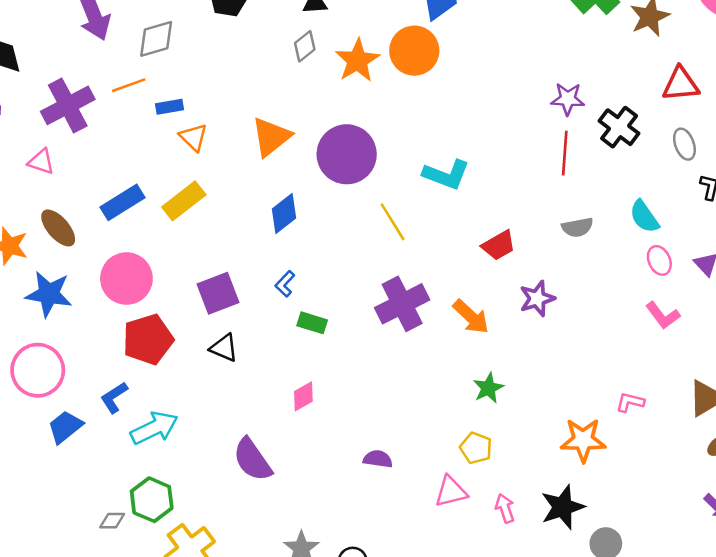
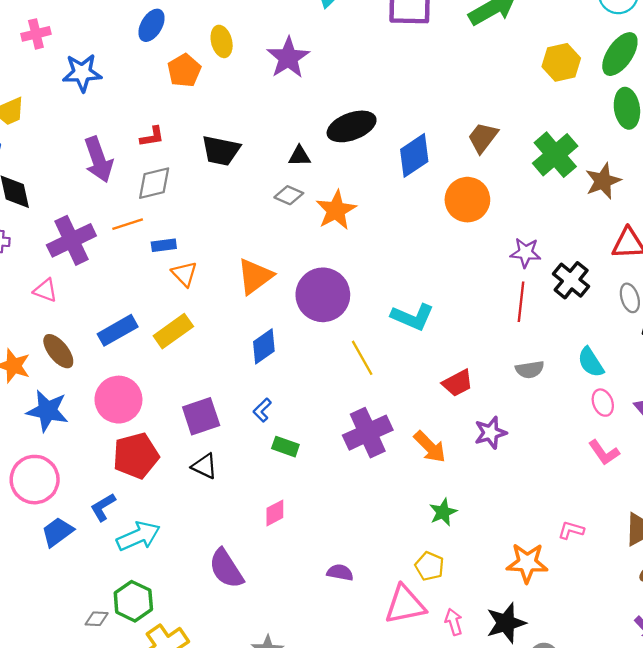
gray diamond: (305, 46) -> (289, 195), turned 60
orange circle: (414, 51) -> (467, 200), moved
pink triangle: (451, 492) -> (405, 605), size x1.4

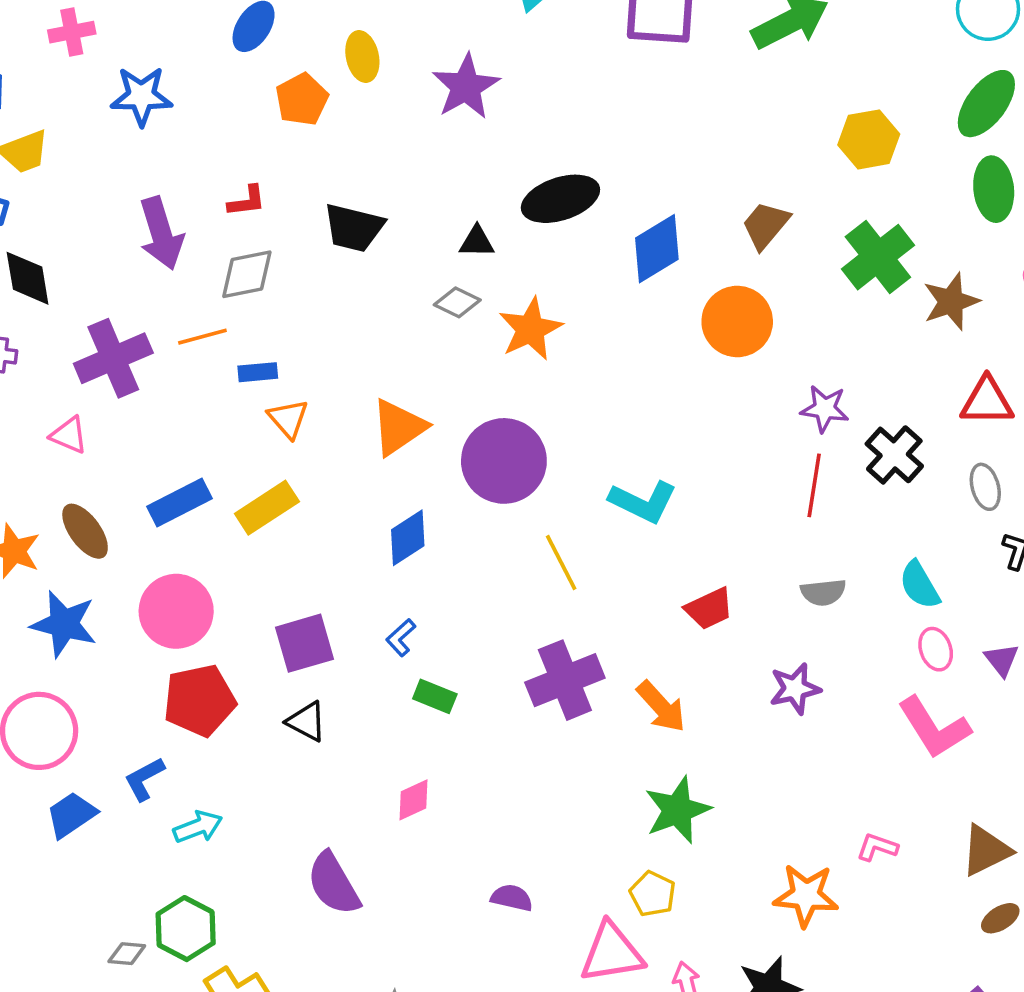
yellow hexagon: (561, 62) -> (869, 139), moved
purple star: (491, 433) -> (795, 689), moved
pink L-shape: (604, 453) -> (934, 728), size x1.5
green star: (443, 512) -> (677, 810), size x1.5
cyan arrow: (138, 536) -> (198, 827), size x0.7

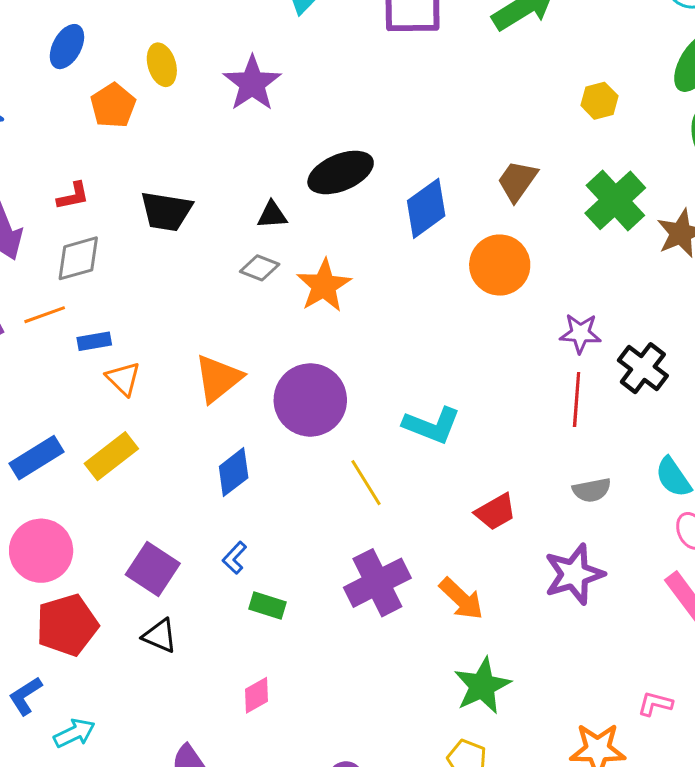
yellow hexagon: (869, 139) -> (599, 101), size x0.7
purple square: (305, 643) -> (153, 569), turned -36
purple star: (795, 689) -> (574, 574), size x1.4

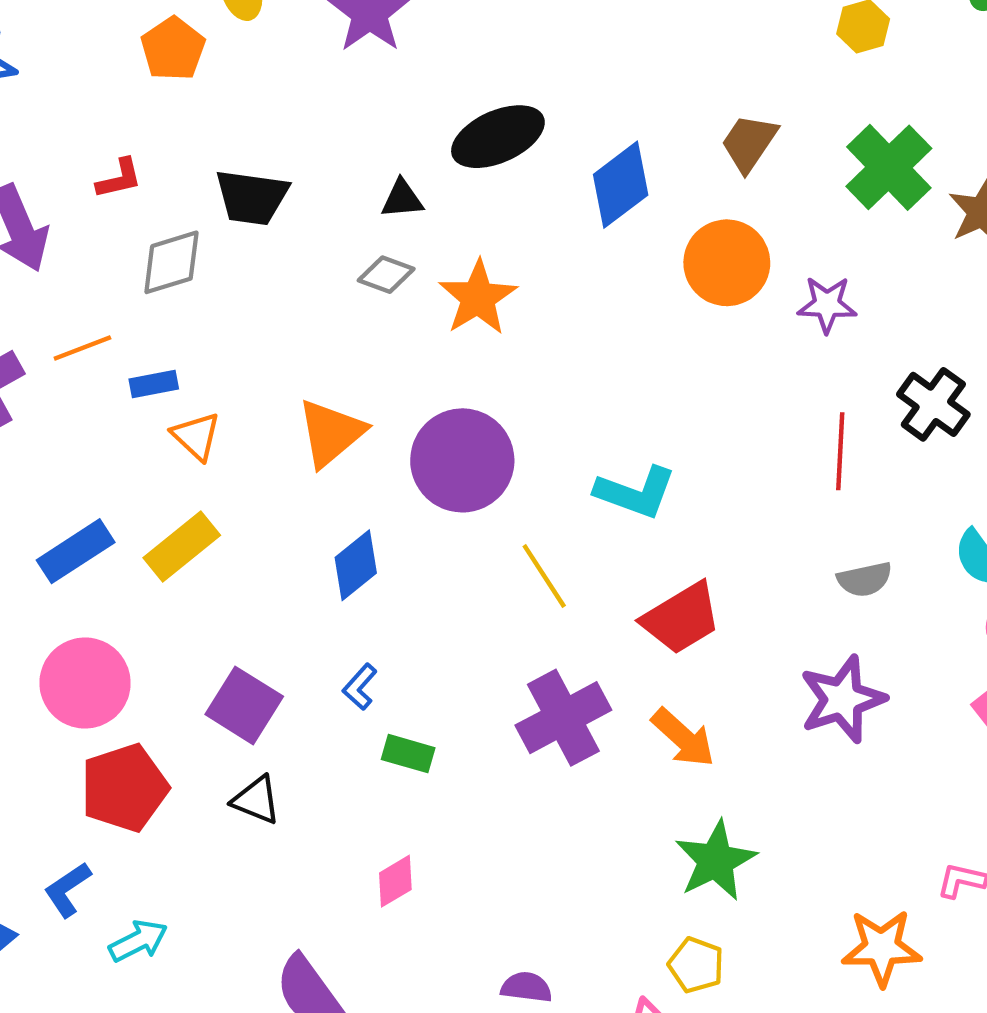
gray diamond: (78, 258) -> (171, 262), moved
purple star: (580, 333) -> (827, 305), moved
red trapezoid: (496, 512) -> (681, 618), moved, size x1.4

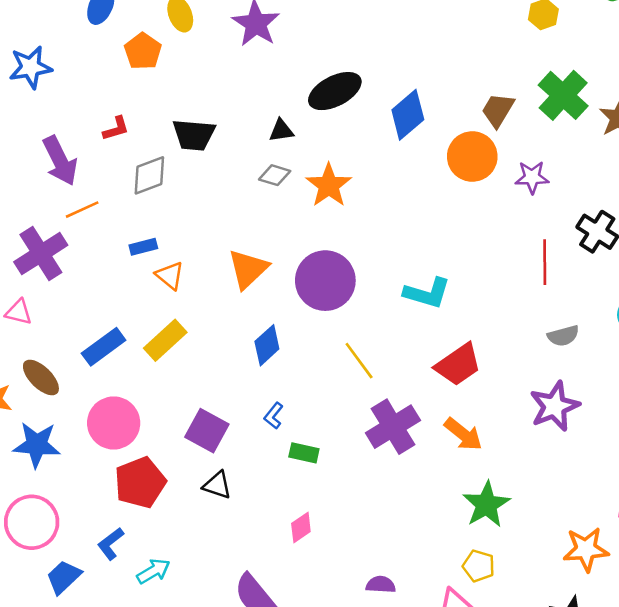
brown trapezoid: (749, 143) -> (498, 110), moved
orange line: (82, 348) -> (82, 210), moved
yellow line: (544, 576) -> (359, 361), moved

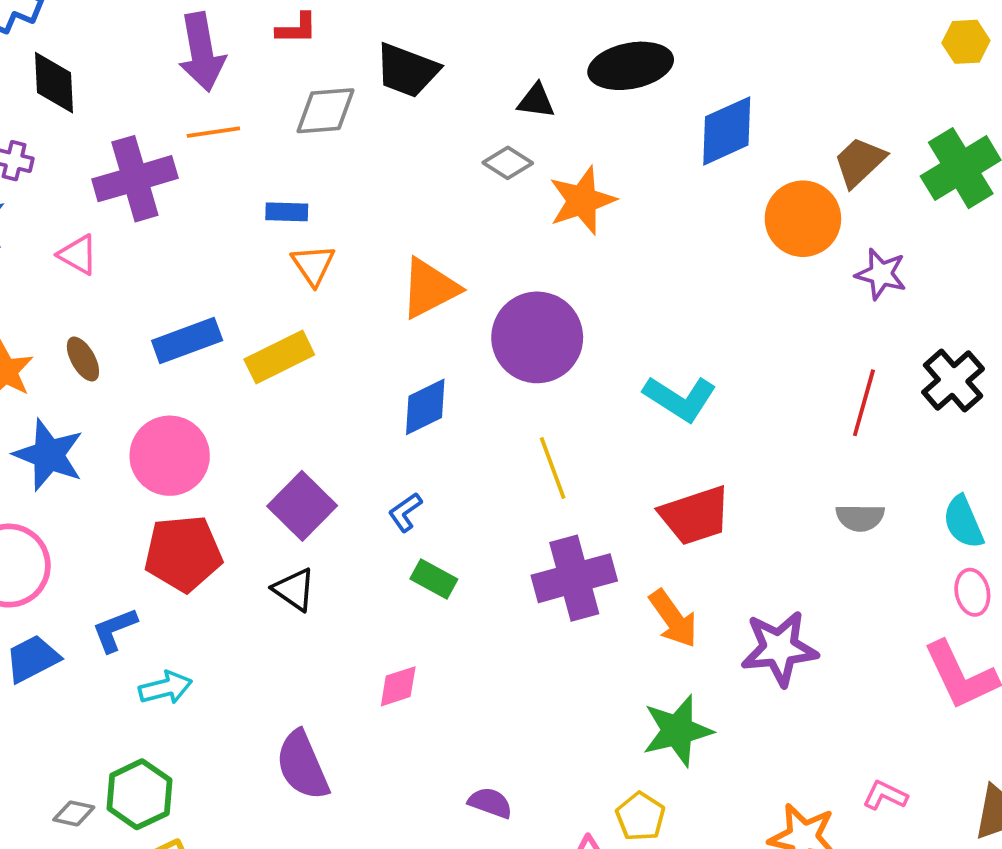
brown ellipse: (41, 378) -> (83, 359), size x0.7
purple star: (555, 406) -> (779, 648), moved

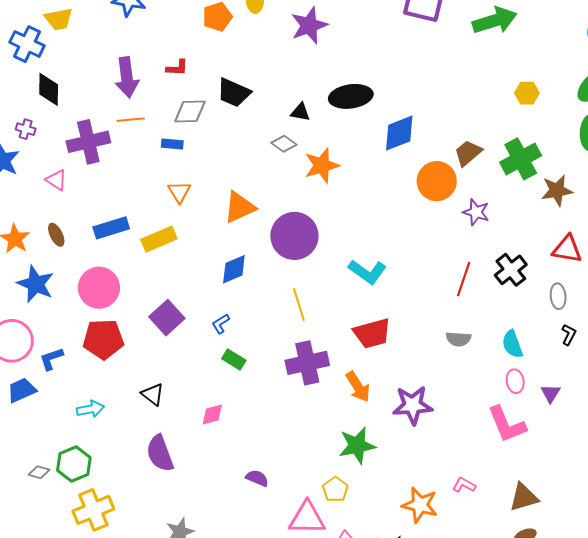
blue rectangle: (287, 212) -> (172, 144), moved
black triangle: (294, 589) -> (153, 394), moved
blue L-shape: (115, 630) -> (51, 359), moved

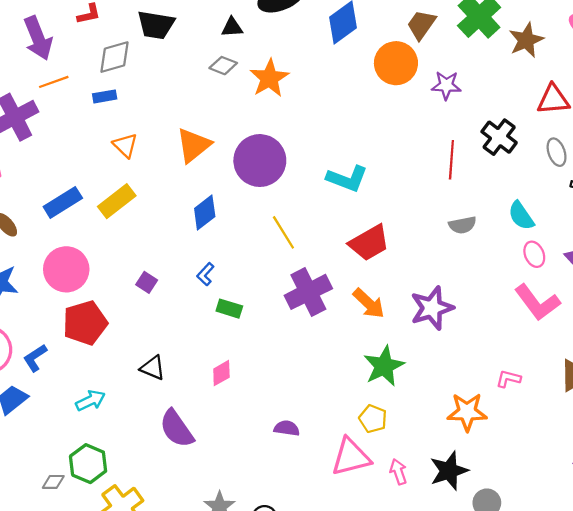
purple square: (167, 318) -> (147, 282), size x0.6

